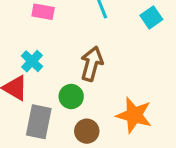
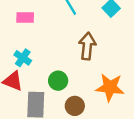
brown arrow: (92, 64) -> (87, 46), moved

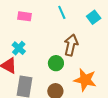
green circle: (58, 81) -> (56, 63), moved

